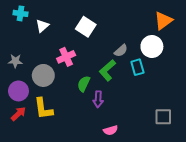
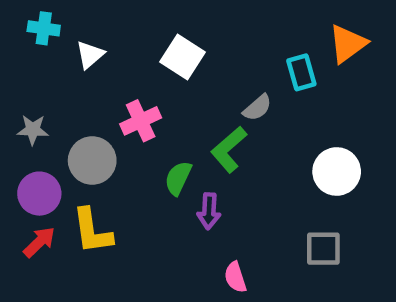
white circle: (152, 46) -> (337, 172), moved
cyan rectangle: (137, 67) -> (301, 72), moved
gray square: (163, 117) -> (323, 249), moved
pink semicircle: (111, 130) -> (235, 277), turned 88

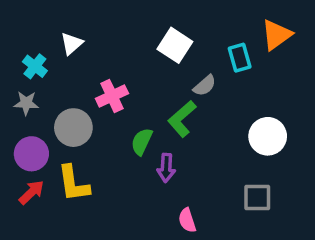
cyan cross: (44, 28) -> (35, 66), moved, turned 30
white square: (182, 57) -> (175, 45), moved

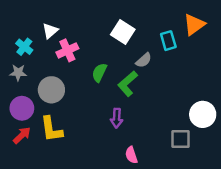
pink cross: (112, 96) -> (67, 50), moved
white circle: (268, 136) -> (203, 114), moved
green semicircle: (142, 142) -> (99, 73), moved

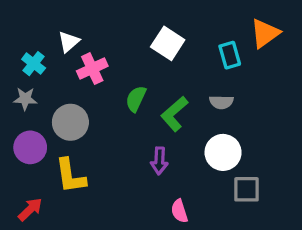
gray semicircle: (144, 60) -> (221, 102), moved, turned 42
white circle: (203, 114) -> (223, 152), moved
red arrow: (22, 135) -> (30, 209), moved

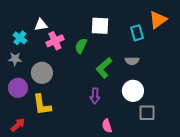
white triangle: (69, 42) -> (41, 25), turned 32
white square: (168, 43) -> (100, 26), turned -30
green semicircle: (136, 99) -> (81, 46), moved

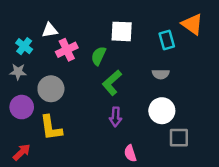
orange triangle: (158, 20) -> (192, 24), turned -48
green L-shape: (104, 68) -> (112, 83), moved

